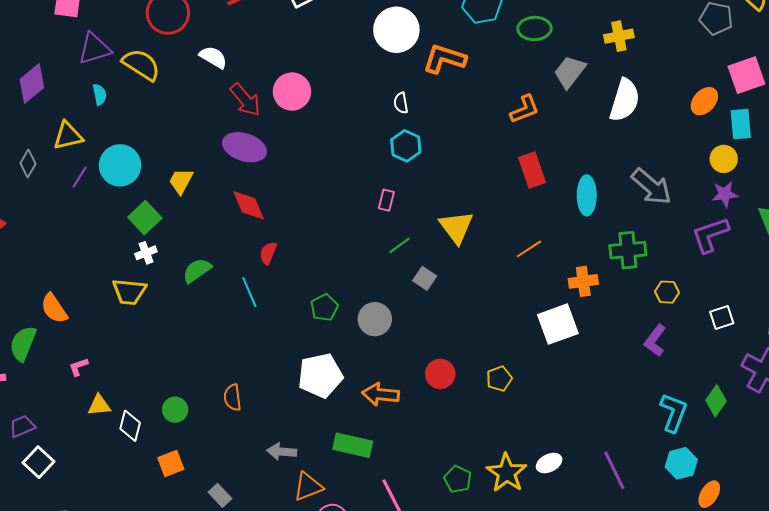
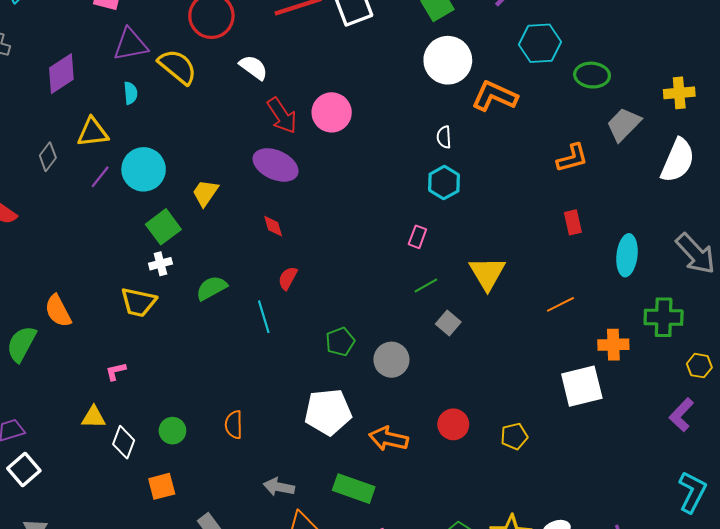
red rectangle: (532, 170) -> (573, 222), size x0.7
red diamond: (249, 205) -> (273, 226), size x0.6
pink L-shape: (78, 367) -> (116, 371), moved

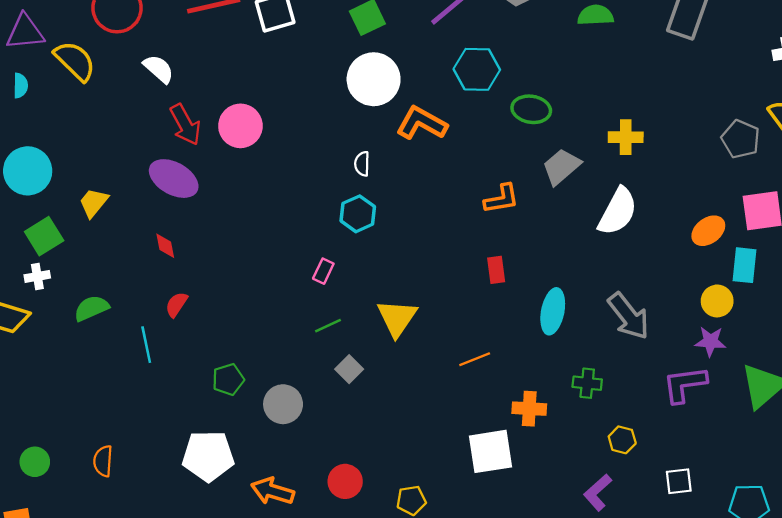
green cross: (664, 317) -> (587, 383), size x0.7

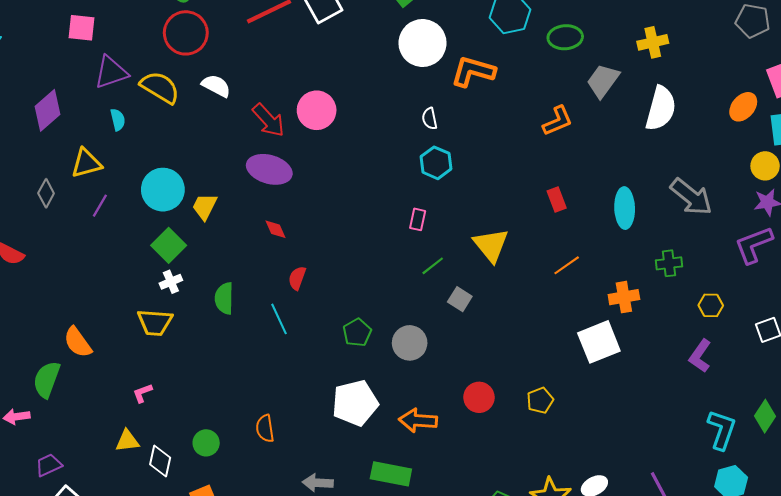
white semicircle: (159, 69) -> (216, 86), moved
cyan circle: (28, 171) -> (163, 190), moved
red rectangle: (496, 270) -> (557, 200), moved
green semicircle: (91, 308) -> (224, 298), turned -52

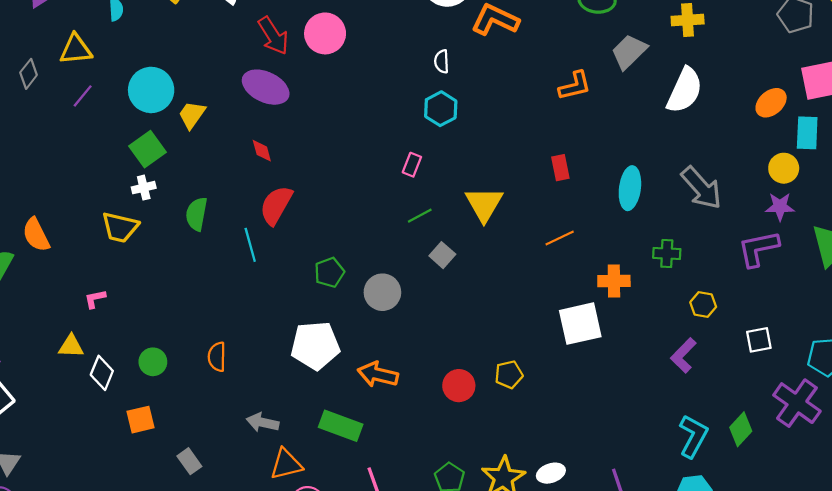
red semicircle: (297, 278) -> (276, 205), size x1.6
red circle: (479, 397) -> (459, 386), moved

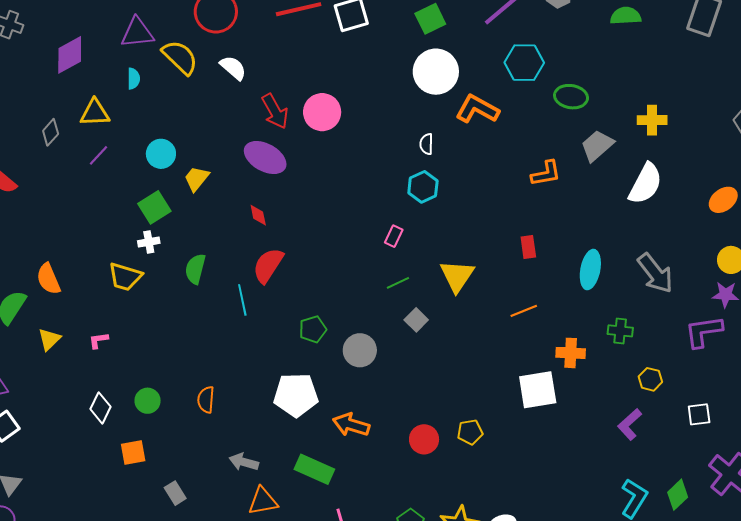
cyan circle: (151, 90) -> (161, 154), size x0.7
yellow triangle: (71, 346) -> (49, 339), moved, turned -50

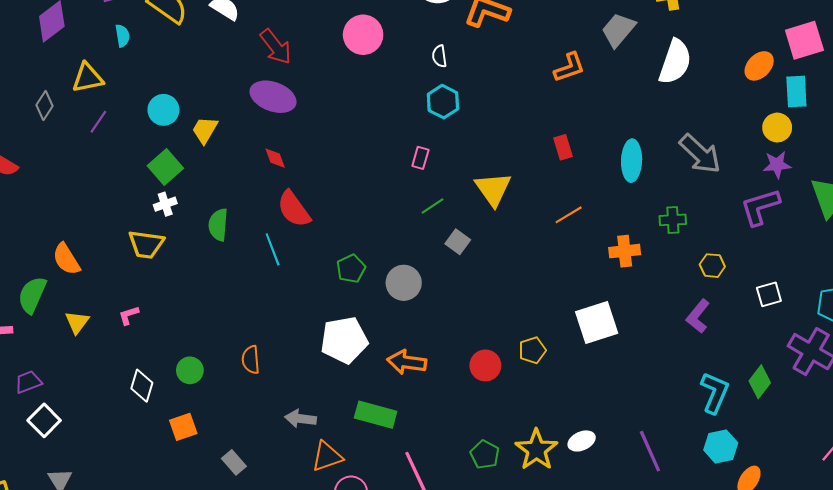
pink circle: (322, 112) -> (363, 35), moved
red semicircle: (268, 265) -> (294, 209), turned -60
white square: (538, 390) -> (597, 323), moved

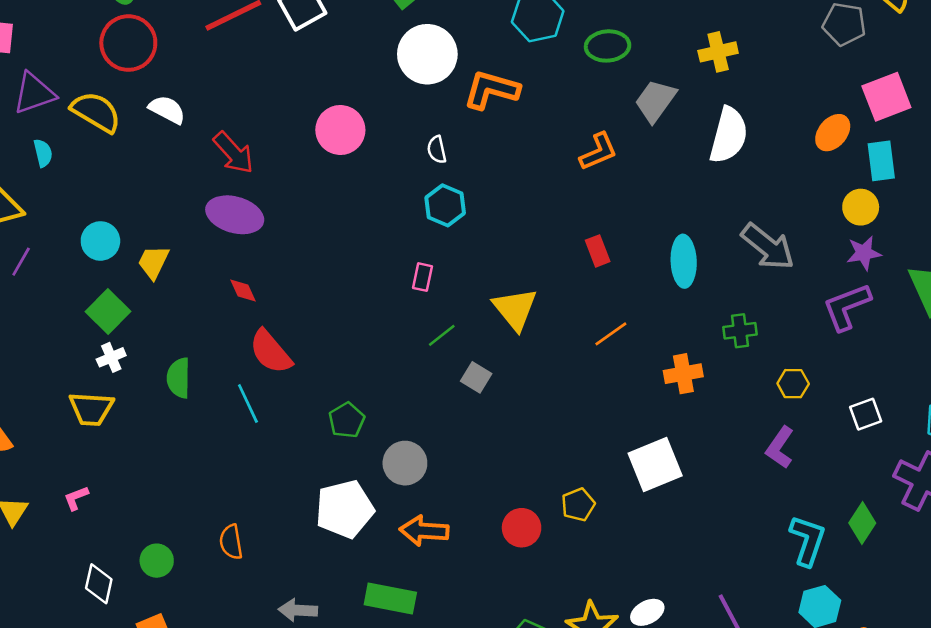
gray circle: (404, 283) -> (405, 463), moved

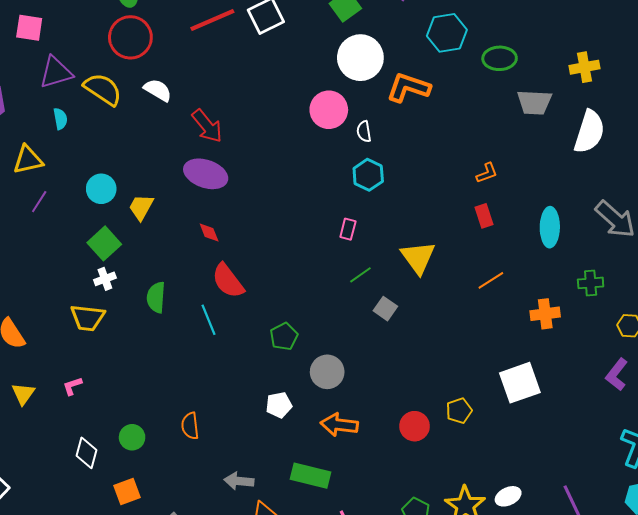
gray trapezoid: (655, 101) -> (534, 102), turned -126
pink circle: (340, 130) -> (329, 110), moved
orange L-shape: (598, 152) -> (487, 173), moved, size x0.7
white pentagon: (345, 509) -> (279, 405), size x0.6

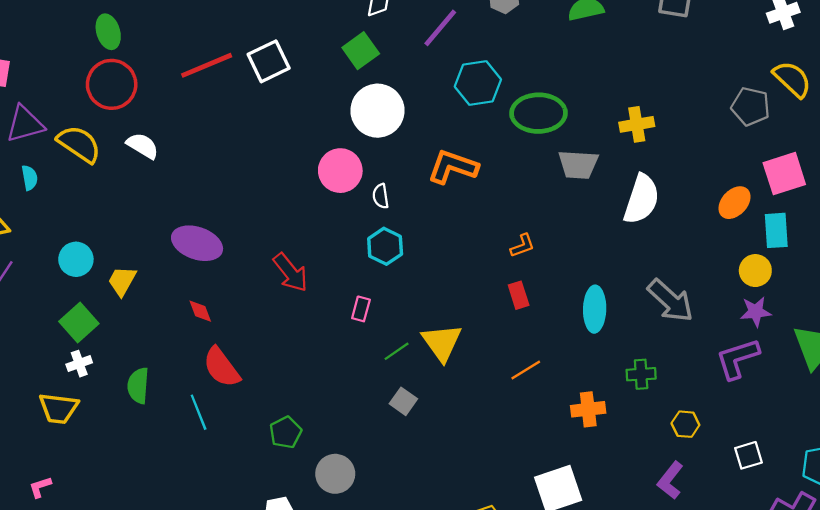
green ellipse: (500, 58) -> (539, 113), size x1.4
orange L-shape: (408, 88) -> (453, 167), moved
red arrow: (207, 126) -> (290, 272), moved
green line: (360, 275) -> (397, 351), moved

